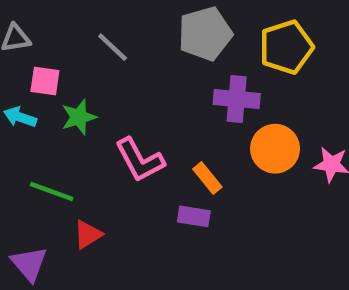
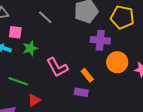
yellow pentagon: (286, 47) -> (122, 17), turned 30

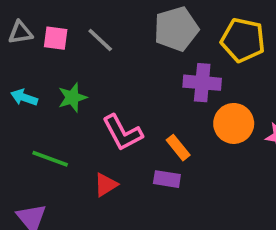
pink square: (15, 32) -> (56, 38), moved
red triangle: (34, 100) -> (106, 185), moved

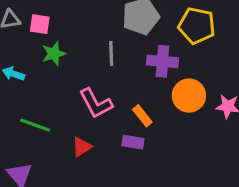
gray line: (100, 40) -> (111, 54), moved, turned 45
green star: (72, 97) -> (54, 54), moved

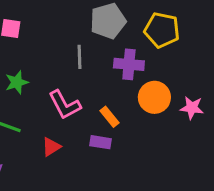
green star: (54, 54) -> (17, 82), moved

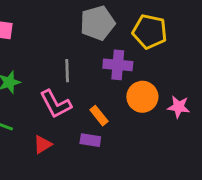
gray line: (80, 57) -> (67, 71), moved

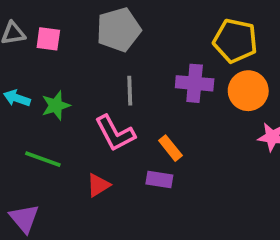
gray pentagon: (98, 23) -> (119, 30), moved
orange circle: (142, 97) -> (248, 91), moved

